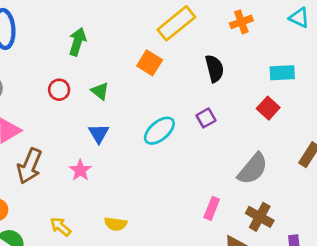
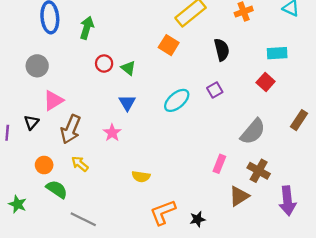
green arrow: (77, 42) -> (87, 28), moved
red circle: (59, 90) -> (104, 64), moved
yellow arrow: (61, 227) -> (80, 164), moved

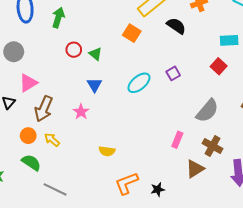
black semicircle: (222, 50) -> (176, 26), moved, turned -42
orange circle: (44, 165) -> (28, 136), moved

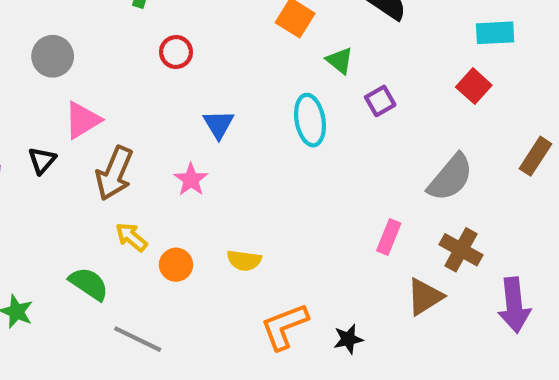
green triangle: (95, 54) -> (340, 61), moved
cyan ellipse: (139, 83) -> (310, 120), turned -60
orange circle: (28, 136) -> (176, 265), moved

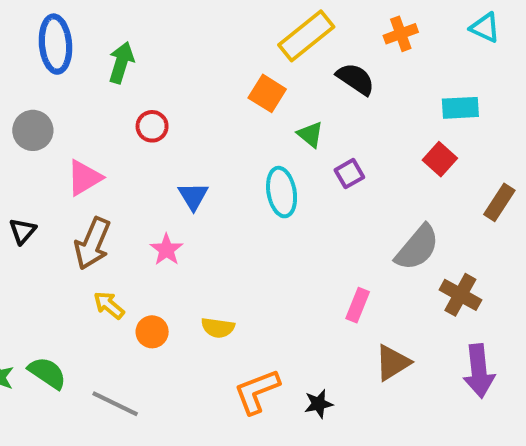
pink triangle: (82, 120) -> (84, 178), moved
brown rectangle: (535, 156) -> (499, 202), moved
brown cross: (461, 250) -> (460, 295), moved
green semicircle: (89, 284) -> (47, 373), moved

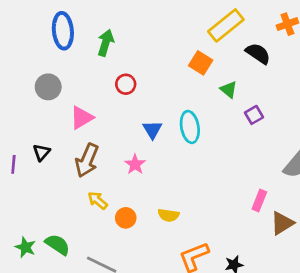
cyan ellipse: (282, 192) -> (190, 127), moved
brown triangle: (393, 363) -> (282, 223), moved

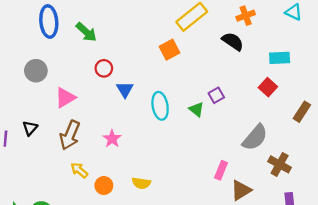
green arrow: (106, 43) -> (86, 32), turned 115
black semicircle: (258, 53) -> (233, 41), moved
orange square: (201, 63) -> (169, 50), turned 30
green triangle: (229, 90) -> (196, 109), moved
blue triangle: (152, 130) -> (125, 89), moved

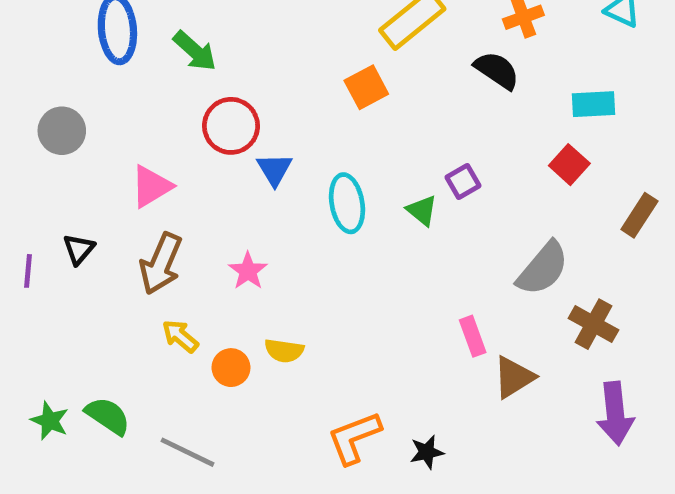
red circle: (104, 68) -> (231, 126), size x1.5
gray circle: (36, 71) -> (62, 131), moved
pink rectangle: (221, 170) -> (473, 336), turned -42
yellow semicircle: (141, 183) -> (284, 351), moved

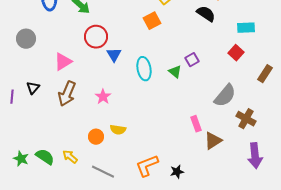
yellow arrow: (180, 336) -> (70, 157), moved
gray line: (187, 452) -> (103, 172), moved

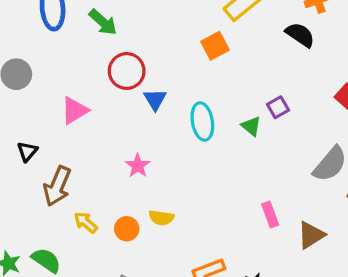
brown arrow: (67, 94) -> (57, 186), moved
pink rectangle: (196, 124) -> (270, 215), moved
yellow arrow: (70, 157) -> (86, 222), moved

